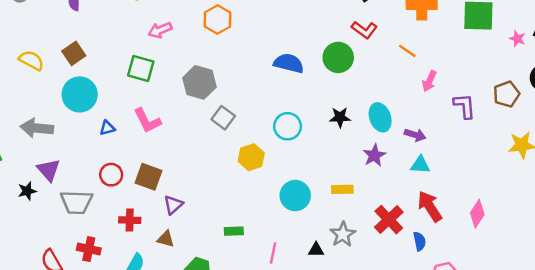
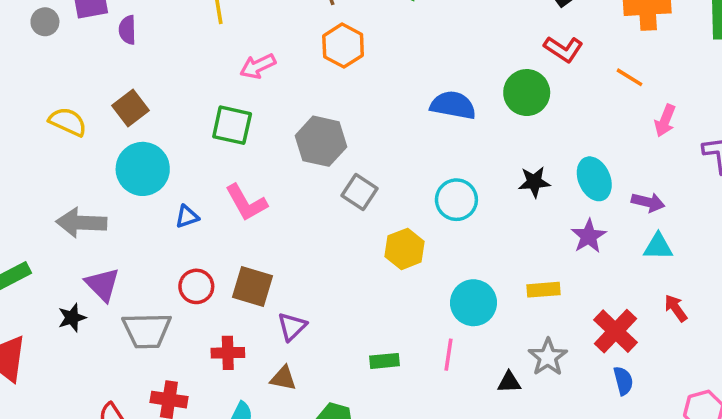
red arrow: (430, 206) -> (676, 308), size x0.6
blue semicircle: (420, 241) -> (623, 381), moved
pink line: (273, 253) -> (448, 355), moved

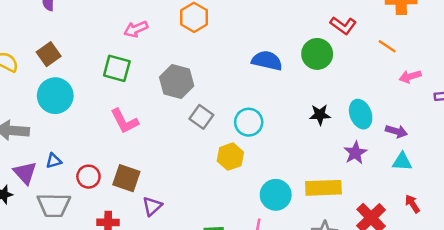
pink arrow: (665, 121) -> (410, 77), turned 50
cyan circle: (456, 200) -> (249, 122), moved
blue triangle: (187, 217) -> (54, 161), moved
yellow rectangle: (544, 290) -> (323, 188), size x1.6

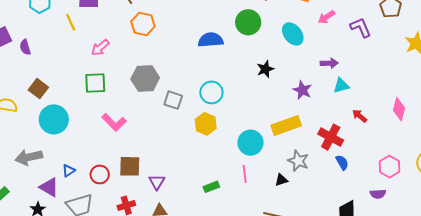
cyan ellipse: (361, 114) -> (293, 34), moved

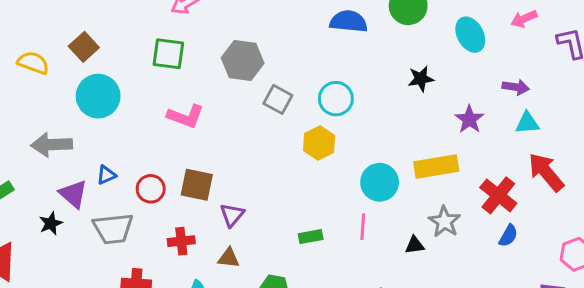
red arrow: (360, 116) -> (546, 172), size x1.8
pink L-shape: (114, 122) -> (186, 116), turned -35
blue semicircle: (342, 162) -> (508, 236), turned 49

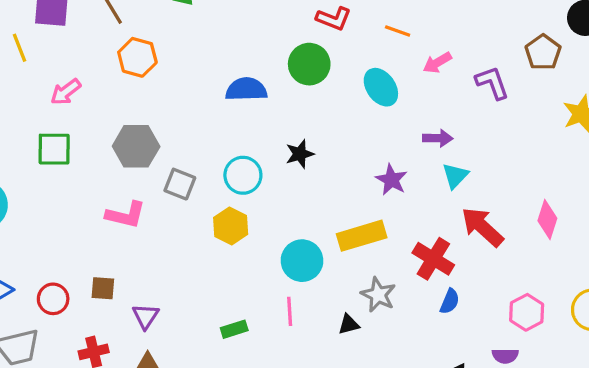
black star: (421, 79) -> (300, 154), moved
pink L-shape: (186, 116) -> (126, 215), moved
cyan triangle: (527, 123) -> (455, 176), turned -35
brown square: (197, 185) -> (103, 288), size x0.7

